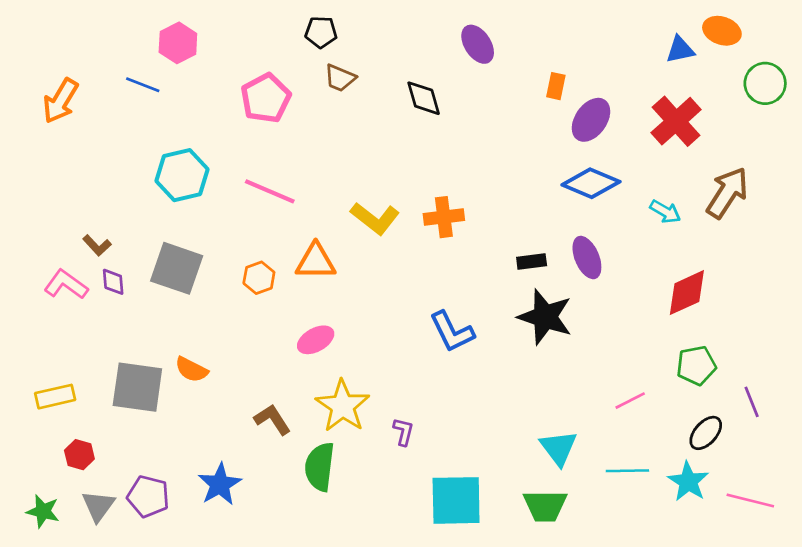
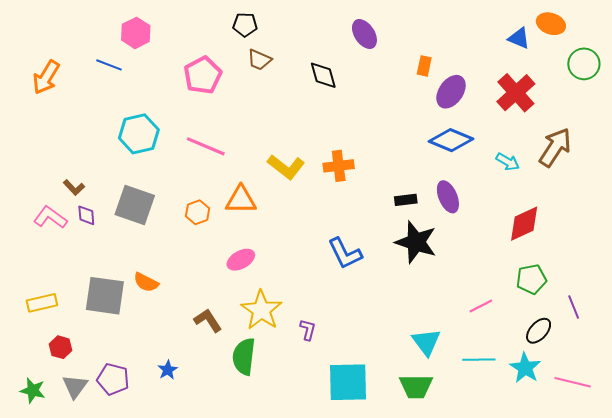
blue triangle: (680, 50) -> (519, 38), turned 35
blue star: (220, 484) -> (168, 370), size x0.6

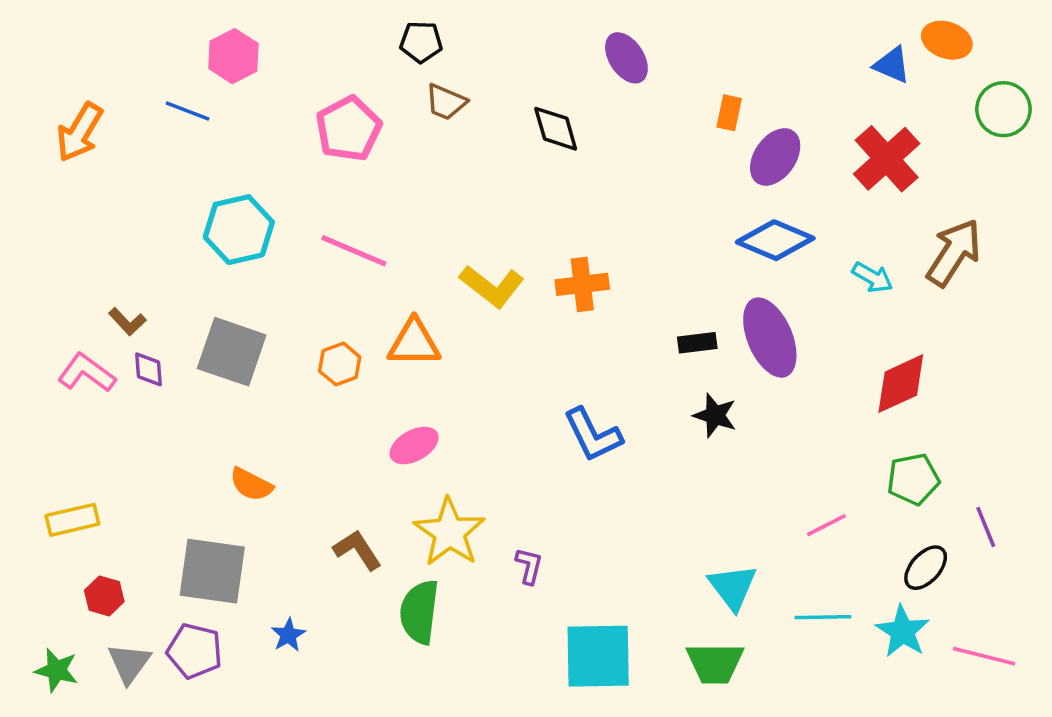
purple ellipse: (448, 197) -> (770, 338), size x1.4
black star: (416, 242) -> (715, 415), size x0.6
gray square: (105, 296) -> (212, 571), moved

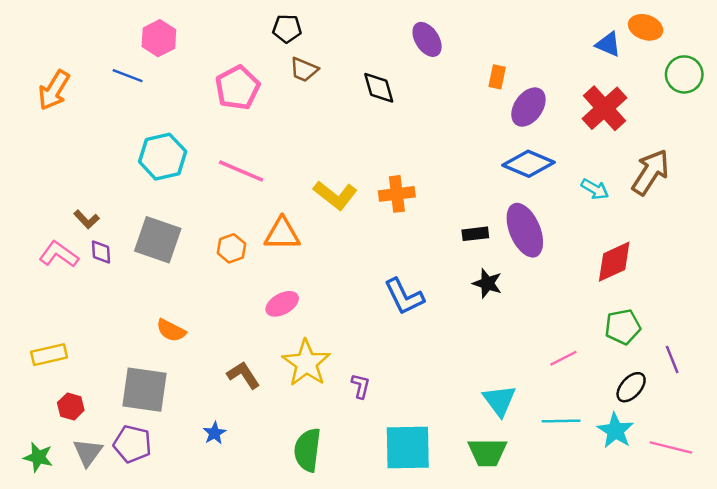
green semicircle: (419, 612) -> (307, 450), moved
blue star: (288, 635) -> (215, 433), moved

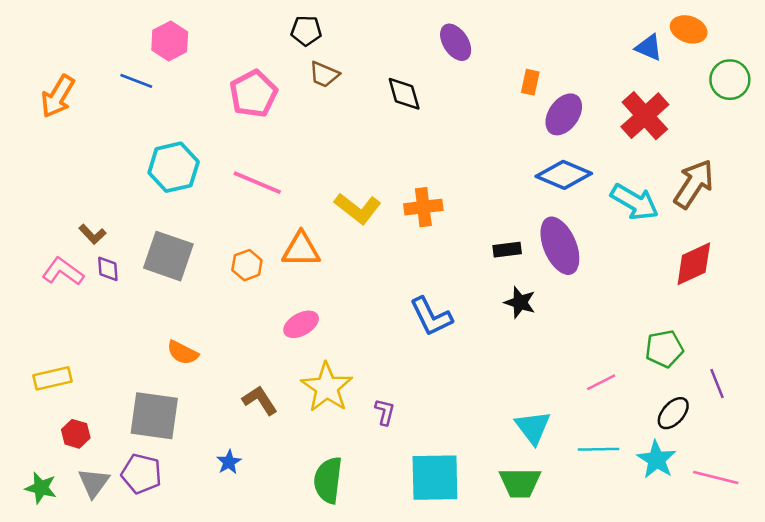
cyan arrow: (595, 189) -> (635, 202), size x1.6
red diamond: (614, 262) -> (694, 264), moved

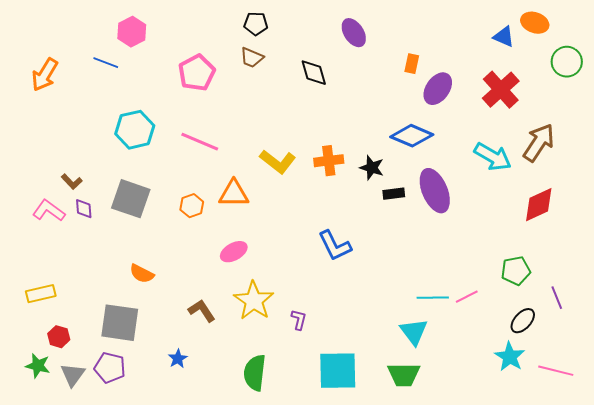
black pentagon: (306, 31) -> (256, 24), moved
blue diamond: (564, 175) -> (412, 136), moved
black star: (520, 302) -> (372, 168), moved
cyan line: (599, 449) -> (433, 298), moved
green star: (41, 488) -> (38, 366), moved

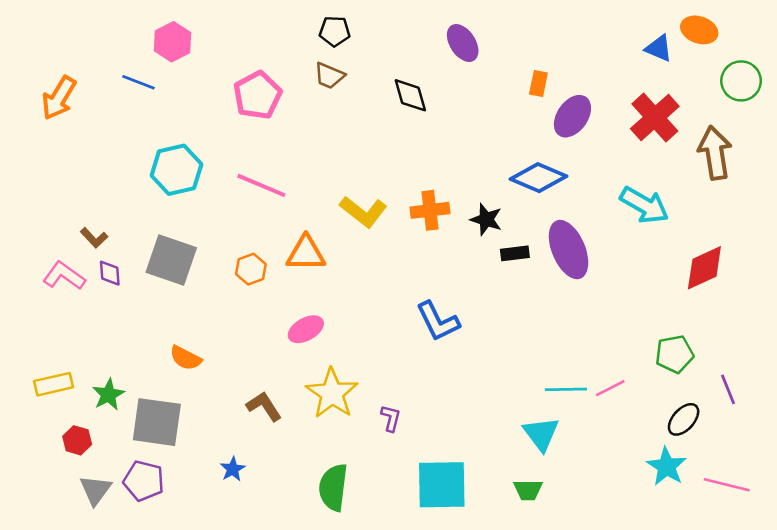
brown arrow: (539, 143) -> (715, 153), moved, turned -42
green star: (38, 366) -> (108, 395), moved, turned 30
green trapezoid: (404, 375) -> (528, 490), size x0.7

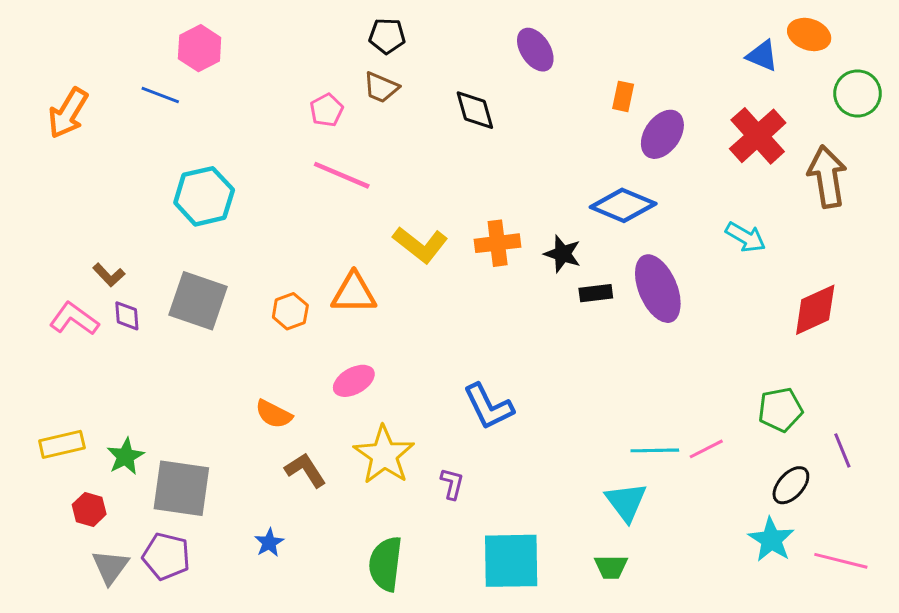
pink pentagon: (257, 95) -> (327, 110), moved, size x0.6
pink line: (261, 185) -> (342, 175), moved
cyan arrow: (644, 205) -> (746, 237), size x0.7
blue L-shape: (438, 321) -> (488, 407), moved
orange semicircle: (186, 358) -> (274, 414), moved

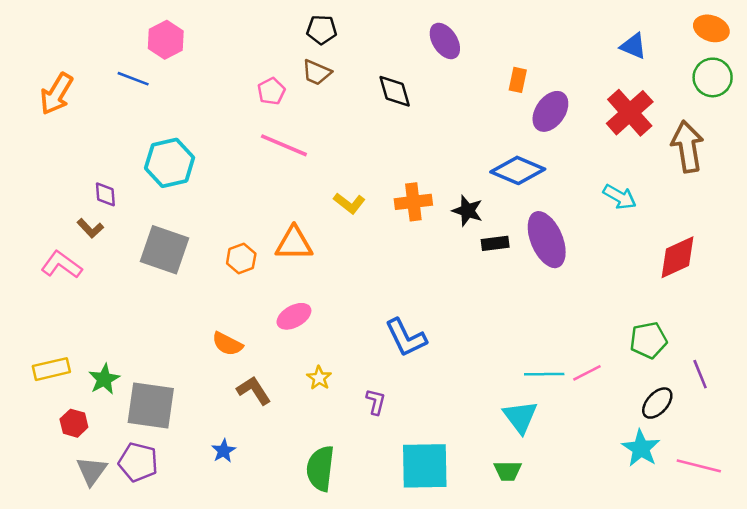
orange ellipse: (809, 34) -> (711, 28), moved
yellow L-shape: (420, 245) -> (349, 203), size x0.7
purple diamond: (127, 316) -> (105, 194), moved
yellow star: (384, 455) -> (319, 378), size x0.5

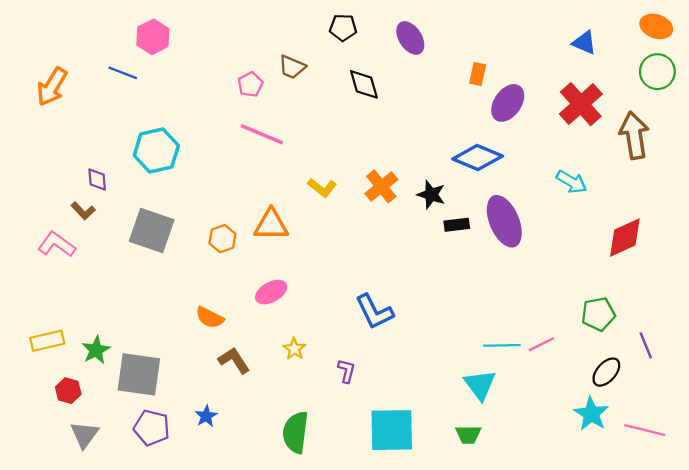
black pentagon: (322, 30) -> (343, 28), moved
orange cross: (413, 202) -> (381, 186), turned -32
purple pentagon: (138, 462) -> (152, 428), moved

